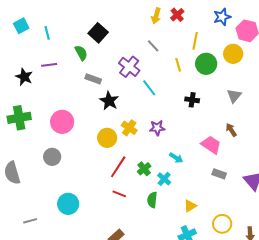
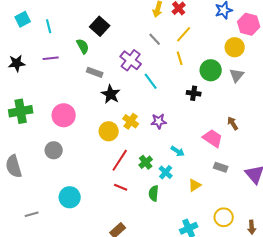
yellow line: (195, 41) -> (184, 34), moved, turned 30
green circle: (206, 64) -> (211, 70), moved
black star: (24, 77) -> (17, 63), moved, turned -30
gray triangle: (234, 96) -> (237, 75), moved
yellow triangle: (190, 206) -> (195, 185), moved

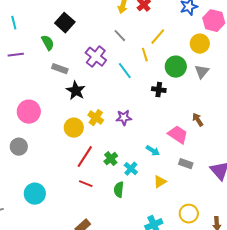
yellow line: (184, 34) -> (158, 37), moved
cyan line: (151, 81) -> (125, 71), moved
cyan arrow: (178, 151) -> (153, 151), moved

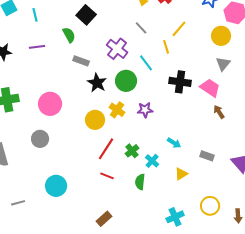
green circle: (176, 67) -> (126, 81), moved
black cross: (159, 90) -> (180, 82), size x1.5
pink trapezoid: (178, 135) -> (210, 88), moved

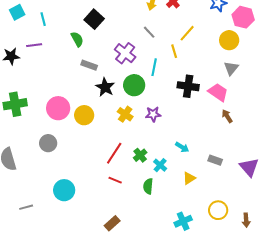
purple line: (37, 47) -> (34, 45), moved
cyan line: (146, 63) -> (154, 67), turned 48
yellow circle: (95, 120) -> (84, 115), moved

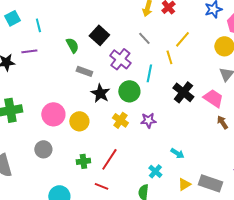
black square: (94, 19) -> (99, 35), moved
black cross: (188, 86) -> (183, 92), turned 30
green cross: (140, 155) -> (83, 161), moved, turned 32
gray rectangle: (215, 160) -> (210, 183), moved, size x1.6
red line: (115, 180) -> (101, 186), moved

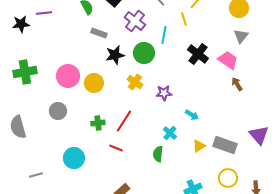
black star: (100, 93) -> (115, 55), turned 30
purple star: (148, 120) -> (164, 93), moved

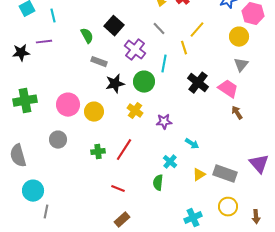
red line: (116, 148) -> (118, 189), moved
cyan circle: (74, 158) -> (33, 191), moved
gray line: (36, 175) -> (46, 212), moved, turned -64

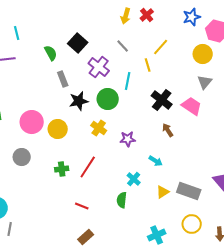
gray rectangle: (99, 62) -> (63, 79), turned 49
brown arrow: (237, 113) -> (168, 130), moved

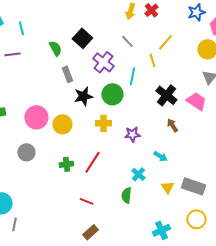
yellow cross: (99, 128) -> (103, 123), turned -35
yellow triangle: (163, 192) -> (167, 187), turned -32

